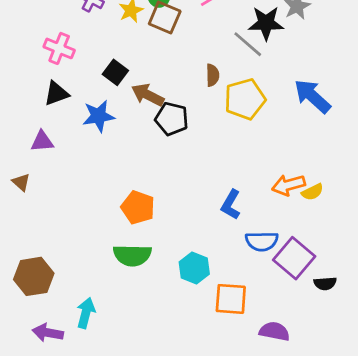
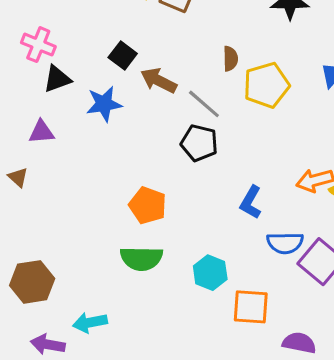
gray line: (248, 44) -> (204, 104), moved
pink cross: (59, 48) -> (38, 45), moved
black pentagon: (172, 119) -> (199, 143), moved
cyan arrow: (86, 313) -> (90, 323), turned -116

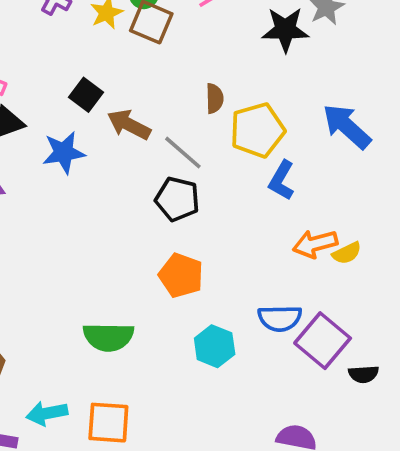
blue L-shape: (251, 202) -> (282, 180), moved
orange pentagon: (148, 205) -> (181, 275), moved
cyan hexagon: (210, 273) -> (215, 346), moved
orange square: (251, 307) -> (108, 423), moved

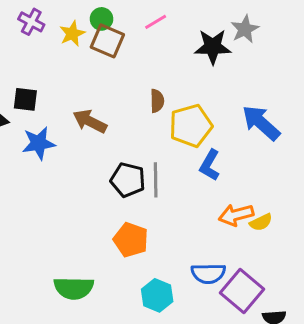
black square: (86, 95) -> (25, 99), moved, turned -30
gray line: (183, 153) -> (156, 180), moved, turned 48

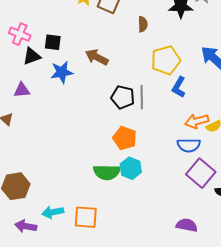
brown semicircle: (157, 101) -> (143, 24), moved
blue semicircle: (208, 273) -> (189, 145), moved
green semicircle: (74, 288) -> (107, 172), moved
cyan hexagon: (157, 295) -> (131, 168), moved

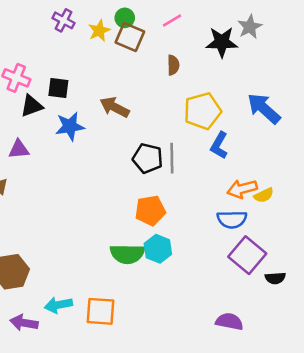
orange pentagon: (125, 138) -> (150, 211), turned -30

